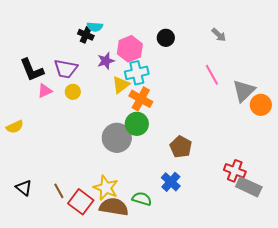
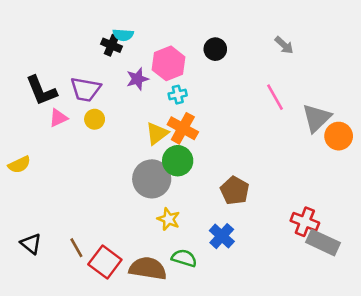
cyan cross: (137, 73) -> (178, 95), size x0.6
yellow triangle: (121, 85) -> (157, 133), moved
yellow star: (106, 188) -> (169, 219), moved, size x0.7

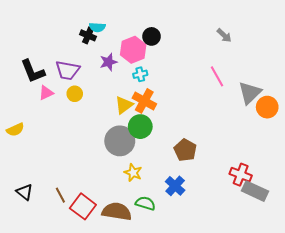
black circle: (215, 49) -> (152, 36), moved

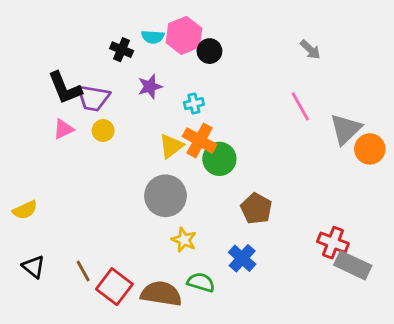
cyan semicircle: (97, 27) -> (153, 37), moved
pink hexagon: (133, 50) -> (184, 35), moved
black L-shape: (33, 71) -> (65, 88), moved
green circle: (140, 127) -> (219, 159), moved
yellow semicircle: (15, 130) -> (25, 210), moved

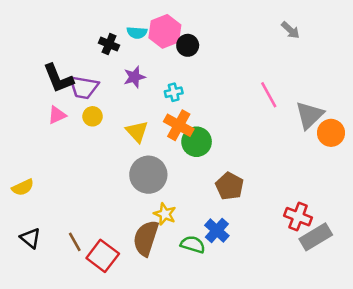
gray arrow: (310, 50) -> (290, 30), moved
yellow triangle: (171, 146) -> (137, 132), moved, turned -35
gray rectangle: (353, 265) -> (316, 237), turned -56
green semicircle: (201, 282) -> (193, 244), moved
brown semicircle: (161, 294) -> (146, 238), moved, turned -81

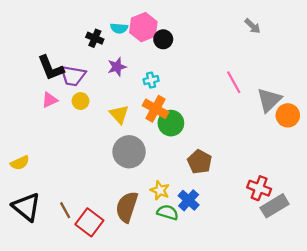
yellow star: (165, 214) -> (160, 190), moved
black triangle: (30, 238) -> (26, 207), size x1.6

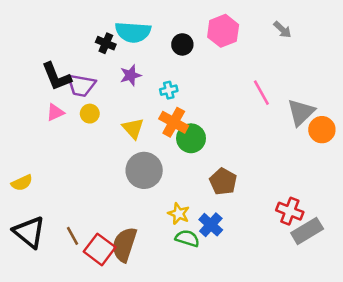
pink hexagon: (143, 27) -> (223, 31), moved
cyan semicircle: (119, 28) -> (133, 32), size x1.8
brown semicircle: (127, 207) -> (124, 244), moved

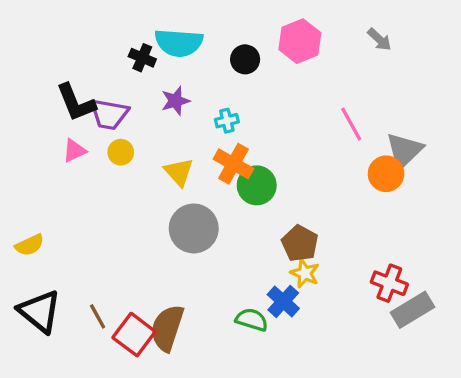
orange circle: (322, 130) -> (386, 174), moved
yellow star: (179, 214) -> (305, 273), moved

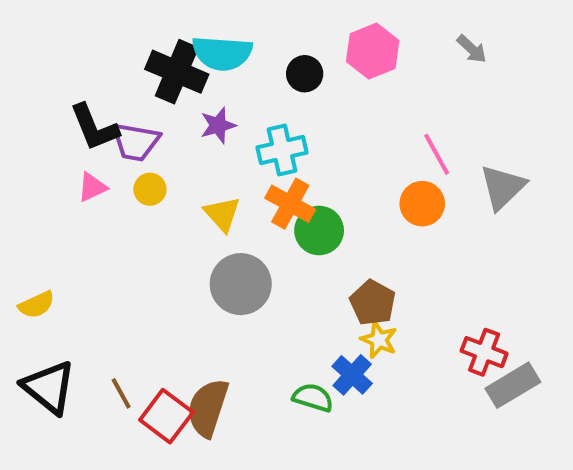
black cross: (142, 58) -> (177, 72), size x1.8
cyan cross: (227, 121) -> (282, 150), size x1.6
orange circle: (386, 174) -> (422, 204), moved

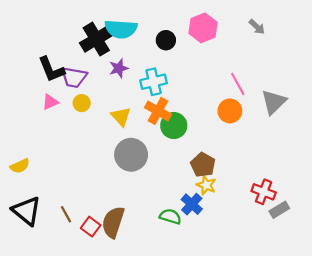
black cross: (177, 72) -> (96, 39), turned 36
gray rectangle: (513, 385) -> (279, 210), size x0.7
red square: (166, 416) -> (91, 227), size x0.7

